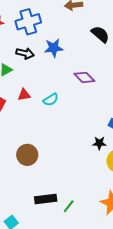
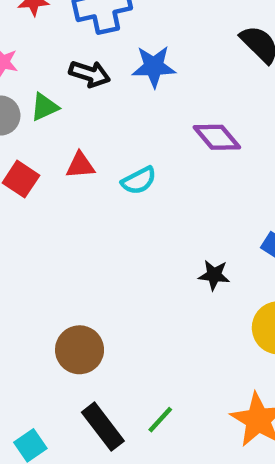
black star: (99, 143) -> (214, 275), moved
brown circle: (27, 155) -> (80, 350), moved
black rectangle: (46, 199) -> (103, 427), moved, turned 55

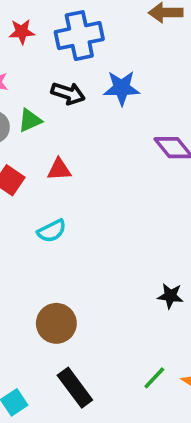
cyan semicircle: (139, 181) -> (52, 231), moved
black star: (214, 275) -> (170, 296), moved
green line: (160, 420) -> (154, 378), moved

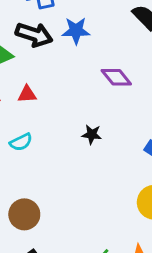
black arrow: (68, 93) -> (34, 35), size x1.4
black star: (170, 296) -> (92, 134), moved

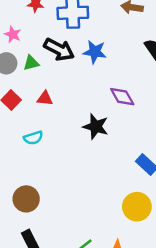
black star: (92, 134) -> (96, 126), moved, size x1.5

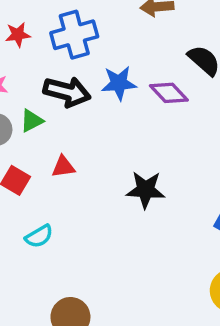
purple diamond: (122, 97) -> (169, 93), moved
cyan semicircle: (33, 138) -> (39, 236), moved

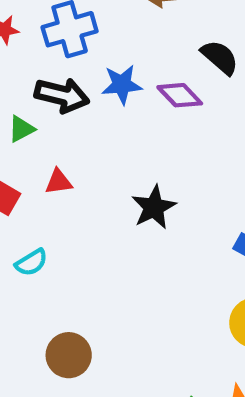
black star: (146, 190) -> (154, 207), turned -30

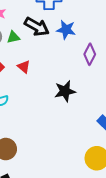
purple diamond: (180, 95) -> (90, 54), moved, turned 55
red triangle: (59, 182) -> (24, 67), turned 32

